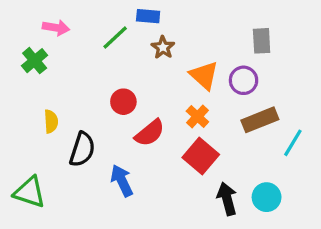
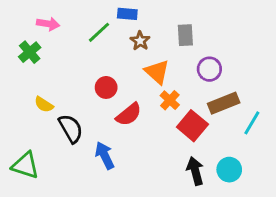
gray rectangle: (262, 41) -> (185, 35), moved
orange triangle: (204, 75) -> (157, 72), moved
yellow semicircle: (51, 121) -> (44, 104), turned 126
black semicircle: (82, 149) -> (71, 129), turned -48
red square: (201, 156) -> (192, 126), moved

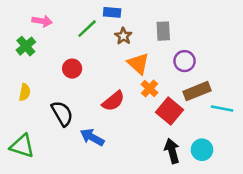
red circle: (106, 87) -> (72, 69), moved
yellow semicircle: (44, 104) -> (25, 92), moved, turned -112
cyan line: (252, 123) -> (222, 109), turned 70
blue arrow: (105, 155) -> (92, 137), turned -35

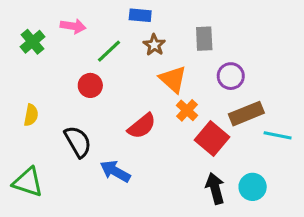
pink arrow: (42, 21) -> (73, 26), moved
green line: (87, 29) -> (109, 51), moved
green cross: (26, 46) -> (33, 42), moved

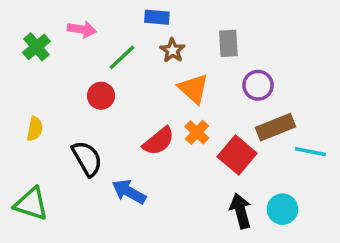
orange cross: (187, 110) -> (197, 132), moved

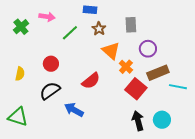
red circle: (101, 96) -> (51, 64), moved
orange cross: (197, 132) -> (126, 67), moved
black semicircle: (87, 159) -> (50, 91), turned -95

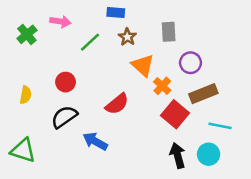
cyan line: (178, 87) -> (220, 126), moved

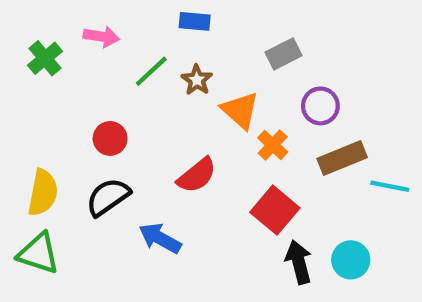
gray rectangle: (169, 32) -> (284, 54), turned 66
brown star: (127, 37) -> (197, 80), moved
yellow semicircle: (26, 95) -> (43, 193), moved, size x1.5
red square: (175, 114) -> (275, 210), moved
cyan line: (220, 126) -> (390, 186), moved

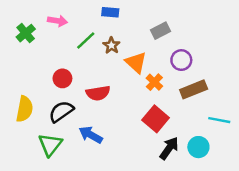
red semicircle: (197, 175) -> (98, 93), moved, turned 30
cyan line: (390, 186) -> (219, 120), moved
green triangle: (39, 253) -> (50, 145), moved, turned 50
black arrow: (299, 262) -> (169, 148), turned 50

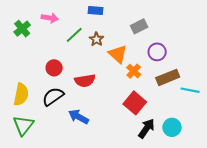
cyan line: (219, 120) -> (190, 90), moved
green triangle: (50, 145) -> (23, 125), moved

